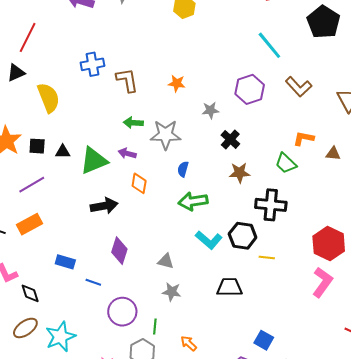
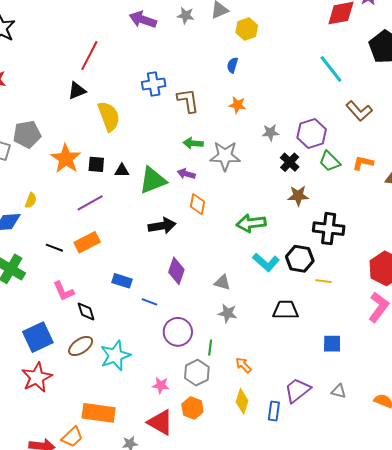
purple hexagon: (250, 89) -> (312, 134), moved
green trapezoid: (286, 163) -> (330, 161), moved
blue semicircle: (183, 169) -> (232, 65), moved
blue square: (264, 340) -> (332, 344), moved, turned -30

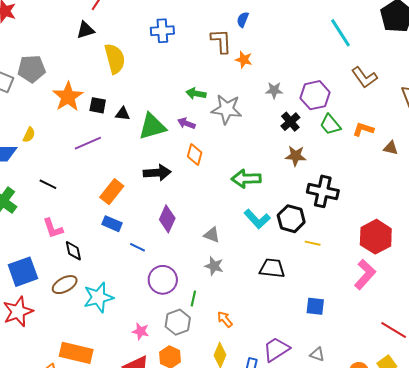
brown L-shape: (188, 101) -> (221, 41), moved
orange rectangle: (87, 242) -> (112, 192), moved, turned -30

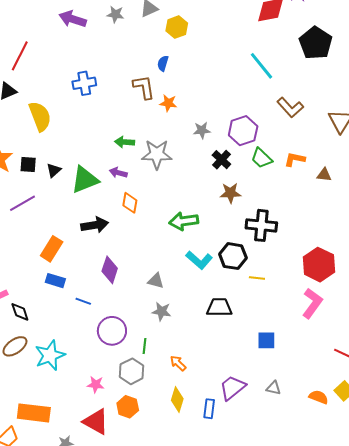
black triangle: (123, 114) -> (54, 170), turned -42

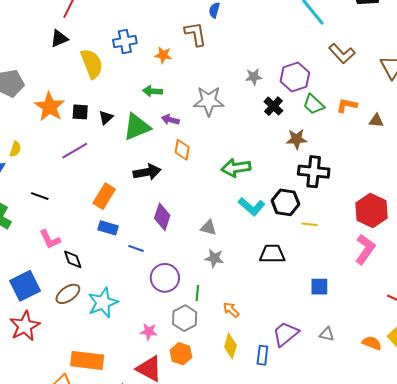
blue cross: (84, 83) -> (125, 42), moved
orange star: (168, 103) -> (163, 55), moved
green arrow: (125, 142) -> (153, 91), moved
brown star: (230, 193) -> (297, 139), moved

